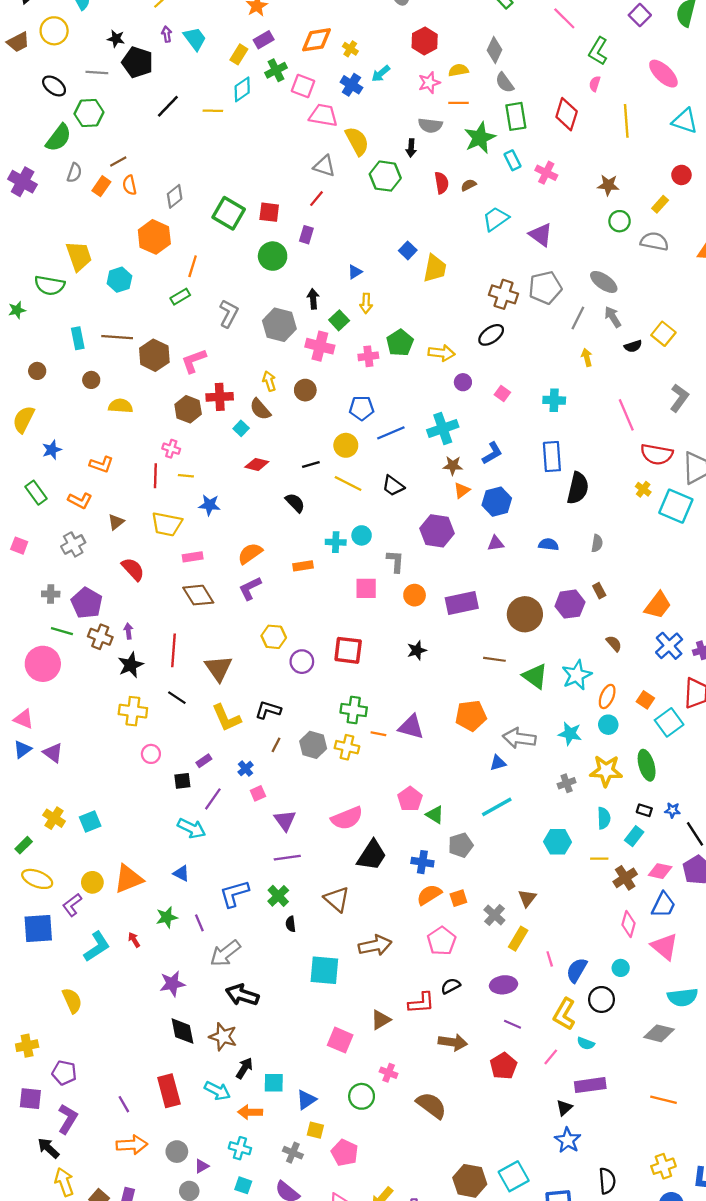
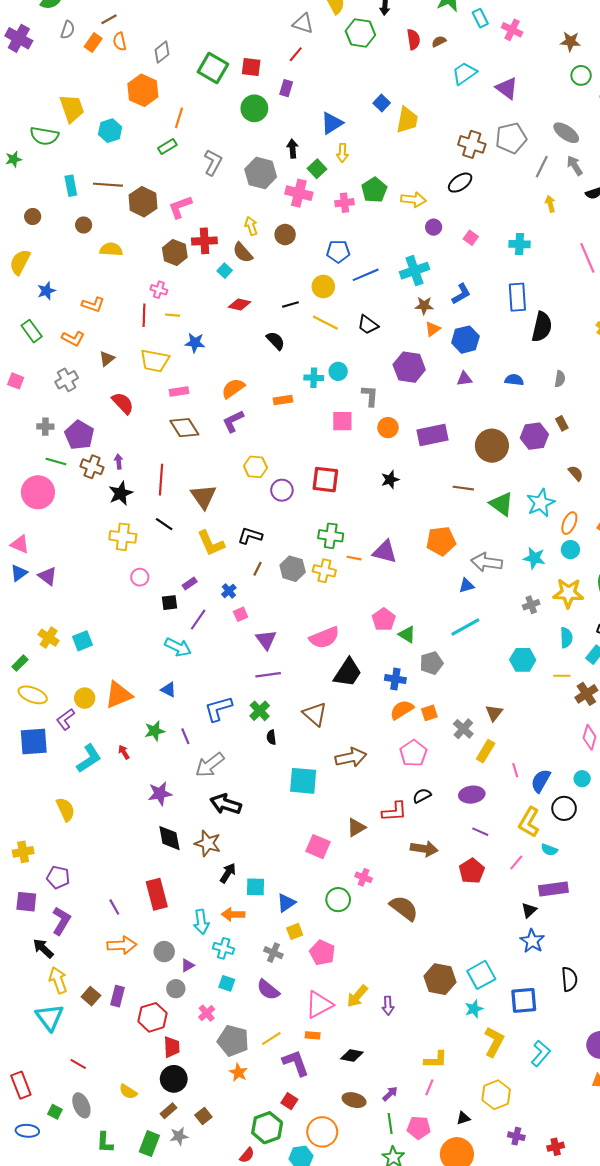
blue triangle: (355, 272) -> (332, 123), size x1.6
cyan arrow: (217, 1091) -> (201, 922), moved, turned 55
yellow square: (315, 1130) -> (295, 931), turned -35

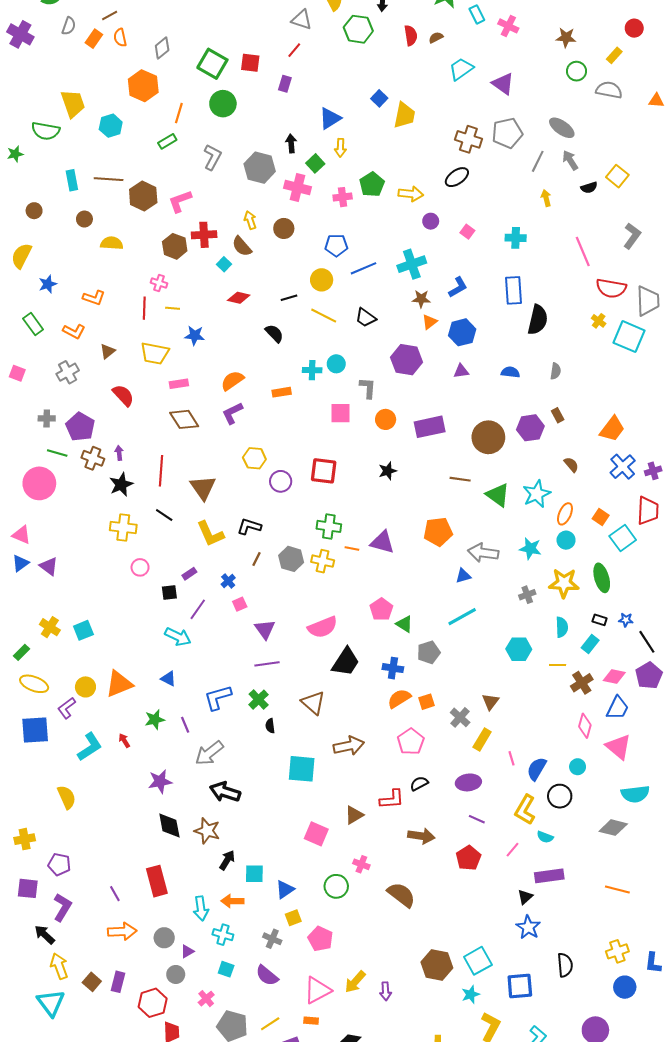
green circle: (254, 108) -> (223, 104), moved

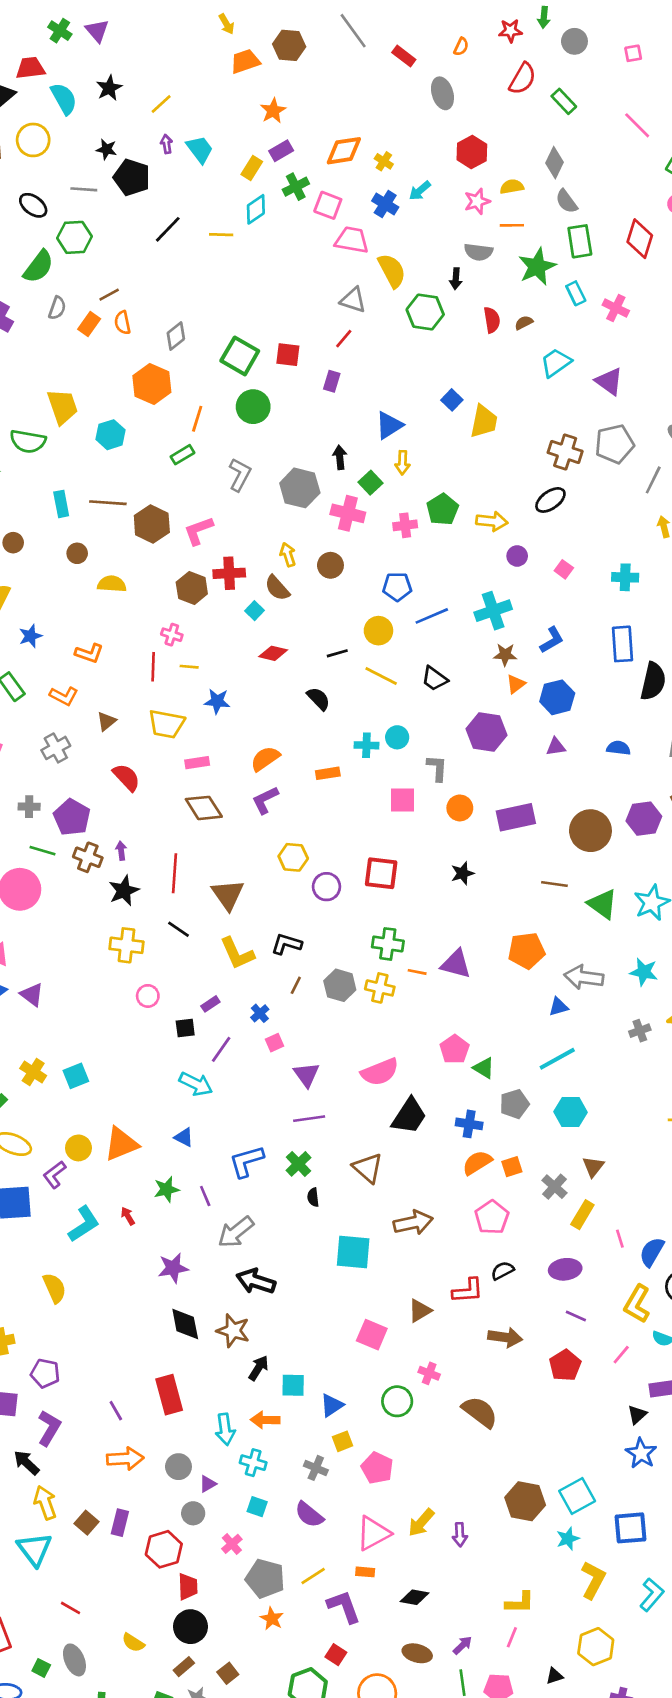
cyan hexagon: (519, 649) -> (570, 1112), moved

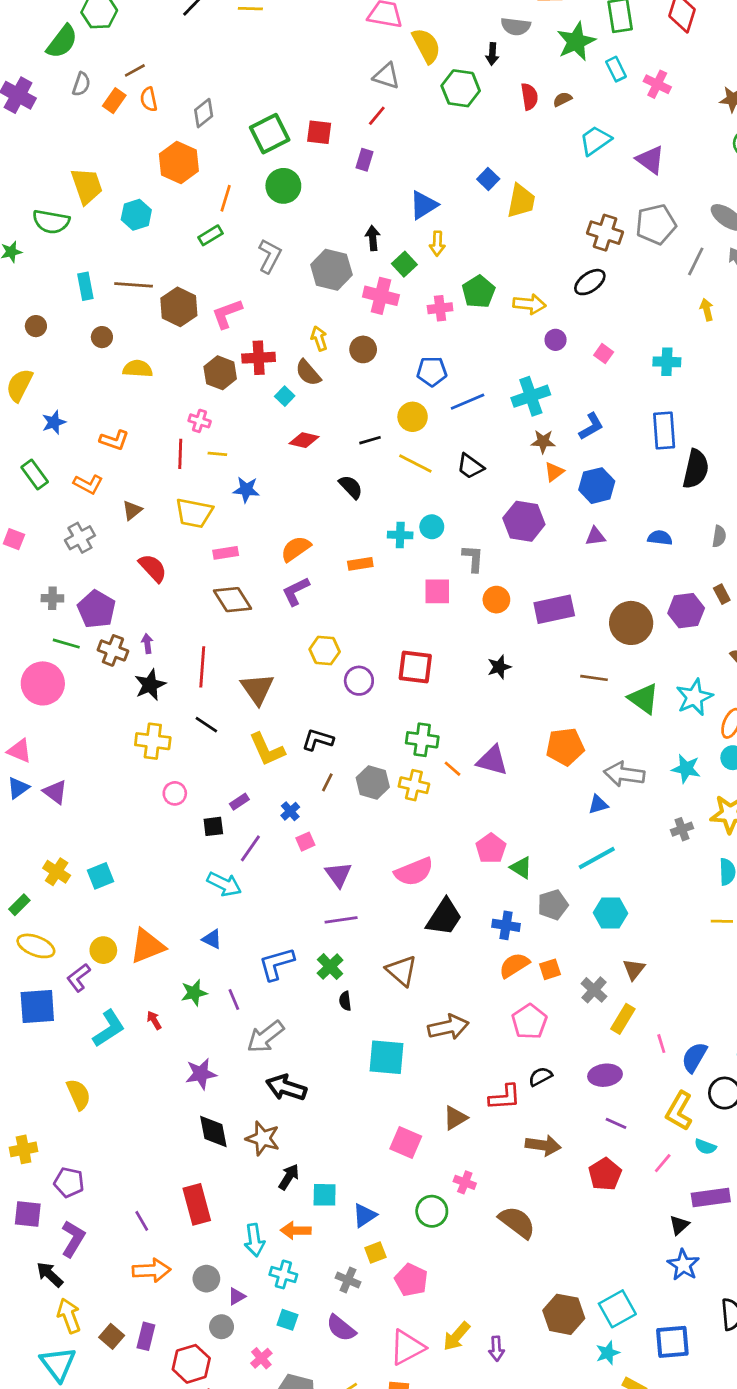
green square: (240, 356) -> (270, 134), turned 33
orange line: (417, 972) -> (452, 769), turned 30

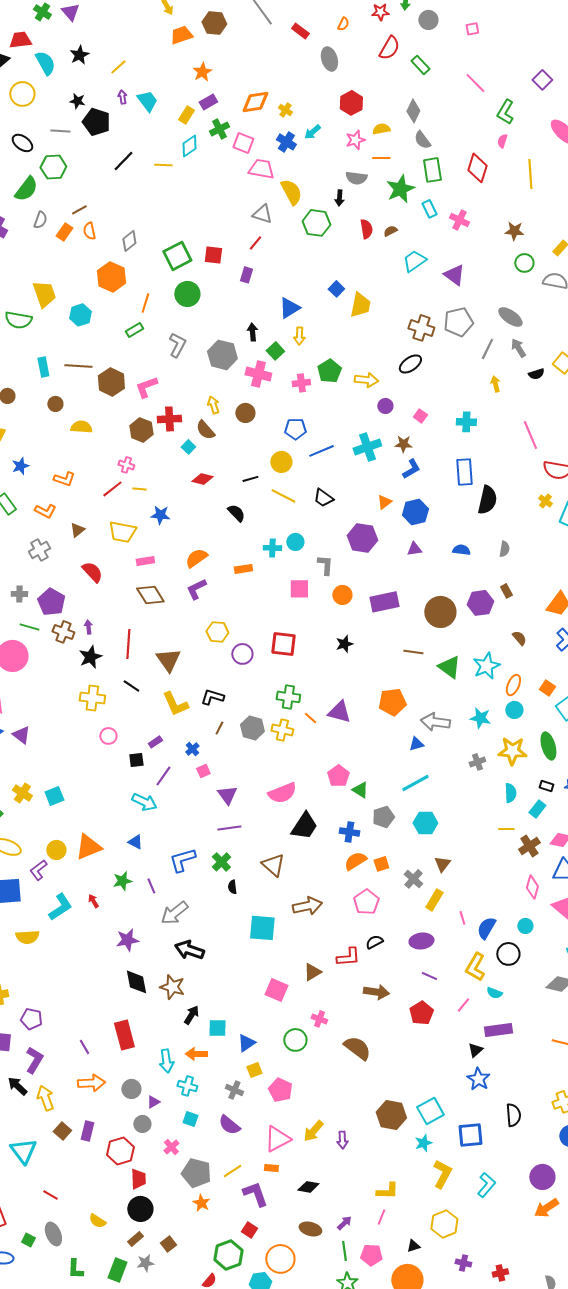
brown star: (543, 442) -> (403, 444), moved
red line: (180, 454) -> (112, 489), turned 50
yellow semicircle: (79, 1094) -> (27, 937), moved, turned 110
yellow arrow: (69, 1316) -> (45, 1098), moved

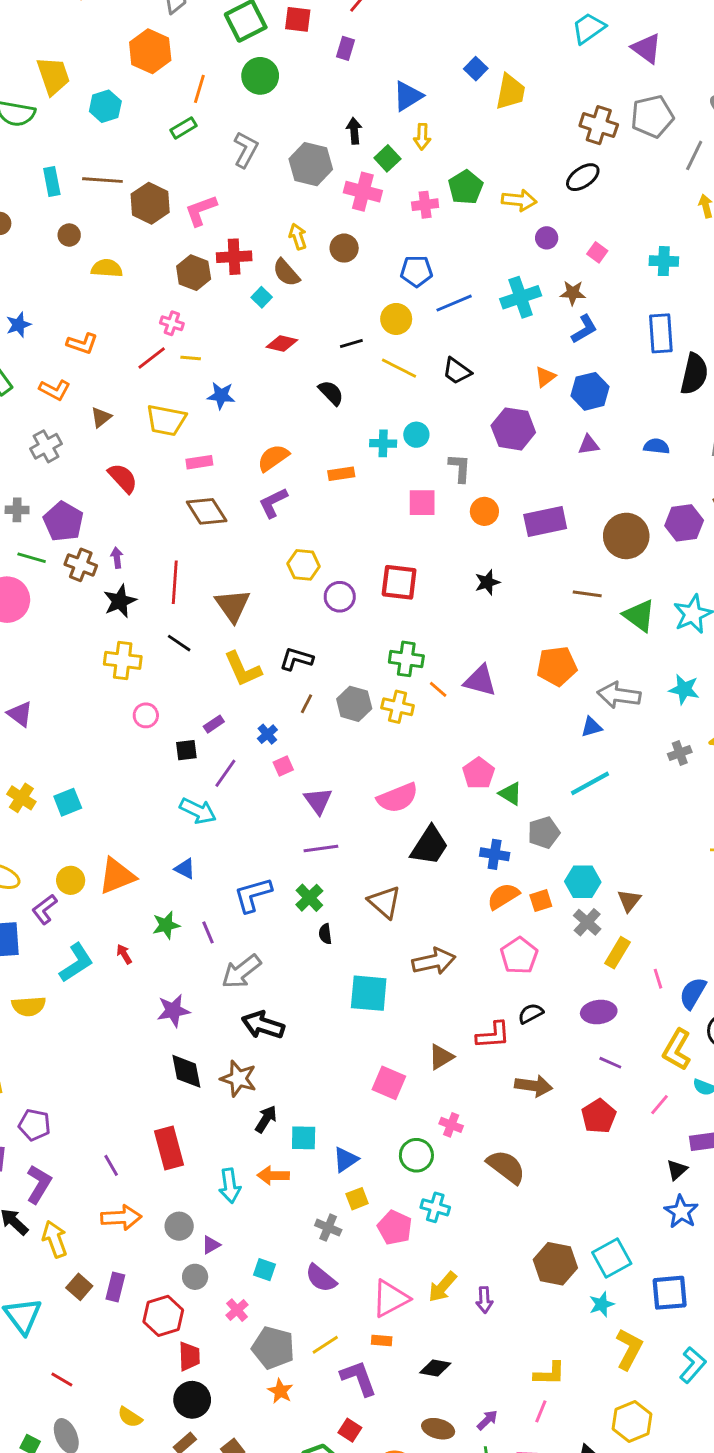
cyan hexagon: (425, 823) -> (583, 882), moved
cyan cross: (187, 1086) -> (435, 1207), moved

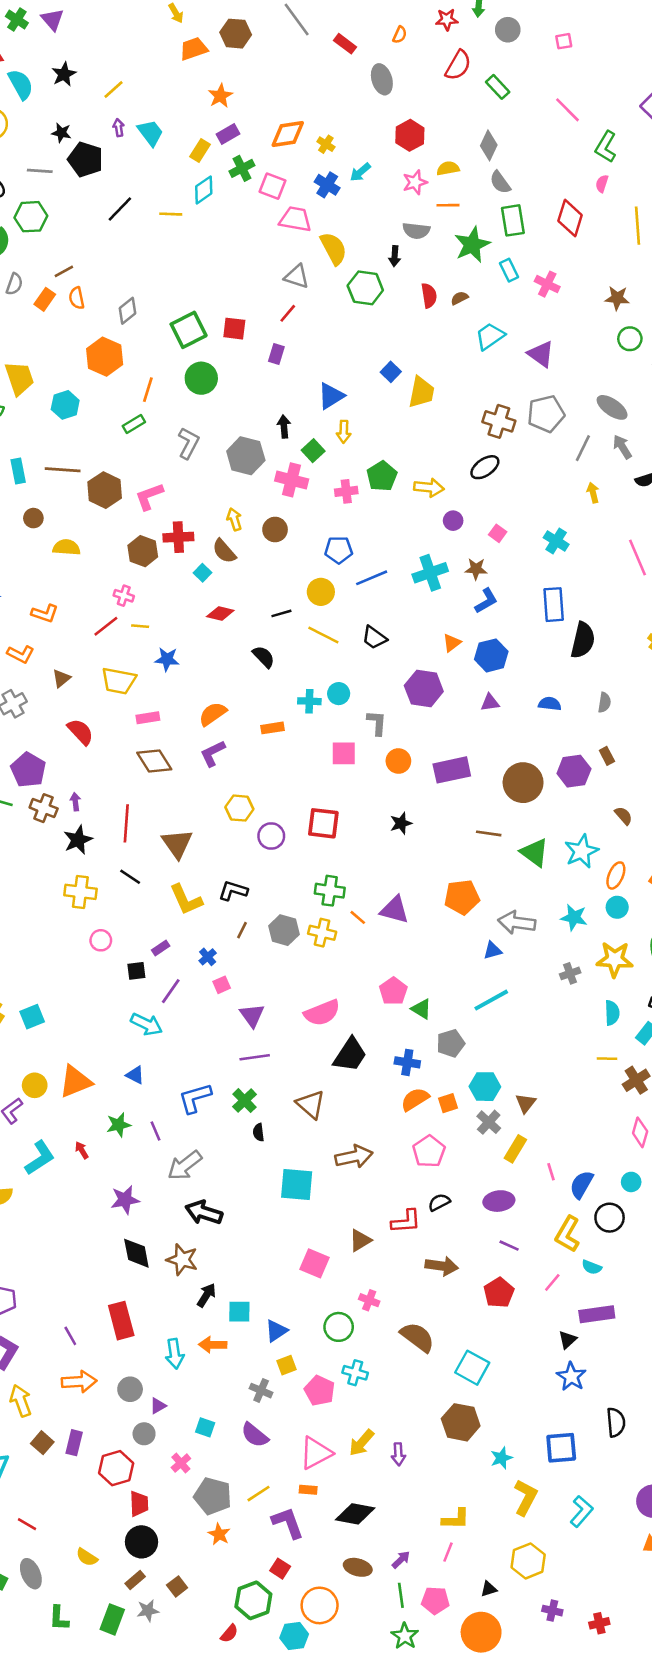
cyan cross: (664, 261) -> (556, 541), turned 30
cyan square: (612, 1258) -> (472, 1368), moved, turned -32
black diamond: (435, 1368) -> (355, 1514), size x1.4

